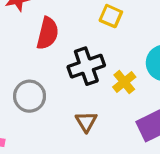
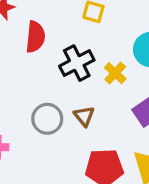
gray circle: (30, 96) -> (47, 119), moved

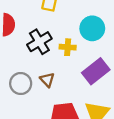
yellow cross: (115, 73) -> (68, 47), turned -35

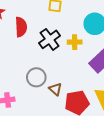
brown triangle: (47, 80) -> (55, 89), moved

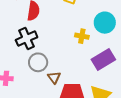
black cross: (50, 39) -> (27, 39), moved

